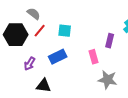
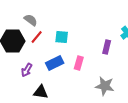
pink rectangle: (94, 57) -> (79, 63), moved, turned 32

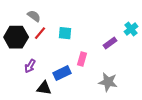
purple rectangle: (107, 47) -> (110, 43), turned 40
blue rectangle: (55, 63) -> (62, 73), moved

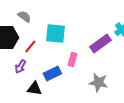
red line: (40, 33) -> (30, 46), moved
cyan square: (65, 33) -> (55, 34), size x1.5
purple rectangle: (110, 43) -> (100, 44), size x1.5

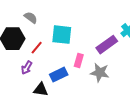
gray star: (98, 82) -> (100, 73), moved

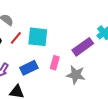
red line: (37, 48) -> (16, 38), moved
blue rectangle: (59, 75) -> (29, 68), moved

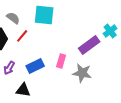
cyan square: (38, 37) -> (44, 15), moved

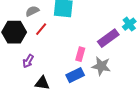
gray semicircle: (13, 18) -> (32, 11), turned -64
blue rectangle: (35, 66) -> (75, 75), moved

